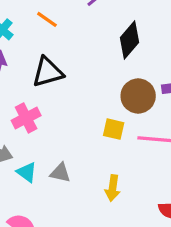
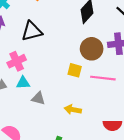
cyan triangle: (27, 172) -> (23, 83), moved, turned -40
yellow arrow: (113, 188) -> (73, 110), turned 91

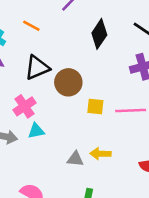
brown circle: (92, 49) -> (68, 82), moved
gray triangle: (38, 98) -> (75, 159), moved

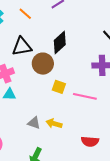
black diamond: (99, 34) -> (60, 43), moved

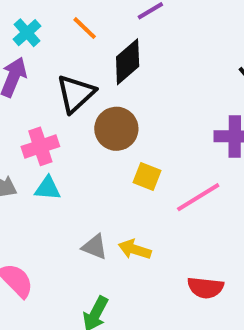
black diamond: (60, 43) -> (128, 62), moved
black triangle: (22, 47) -> (76, 94), turned -35
pink line: (85, 96) -> (198, 197), turned -45

